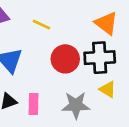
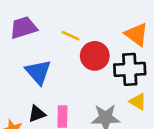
red circle: (65, 59) -> (95, 56), moved

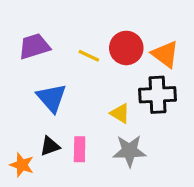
red circle: (95, 56) -> (126, 48), moved
yellow triangle: (138, 102) -> (120, 113), moved

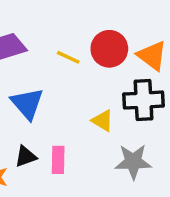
gray star: (129, 151) -> (133, 162), moved

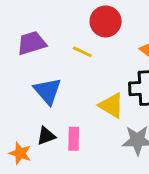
red circle: (109, 49) -> (106, 21), moved
yellow triangle: (102, 121) -> (111, 105), size x1.4

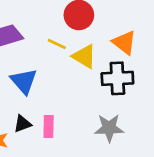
yellow triangle: (111, 105) -> (84, 56), moved

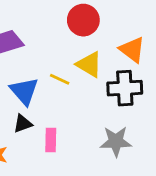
yellow line: (57, 44) -> (60, 79), moved
black triangle: (22, 124) -> (23, 124), moved

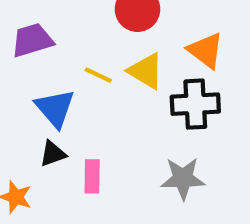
yellow line: (60, 79) -> (98, 75), moved

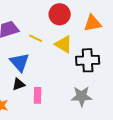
orange triangle: (206, 50) -> (93, 23), moved, turned -48
yellow line: (98, 75) -> (36, 38), moved

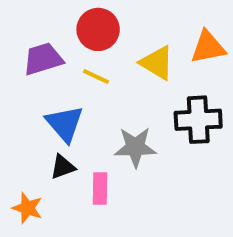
red circle: (60, 14) -> (98, 29), moved
yellow triangle: (64, 44) -> (157, 63), moved
gray star: (82, 96) -> (135, 147), moved

